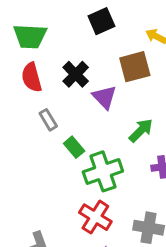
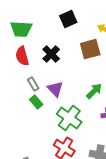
purple triangle: (104, 97) -> (55, 89), moved
green rectangle: (74, 147) -> (36, 102), moved
green cross: (103, 171) -> (69, 118), turned -35

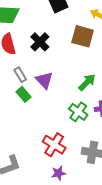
brown square: (90, 49) -> (83, 36), turned 30
green cross: (69, 118) -> (78, 112), moved, size x0.7

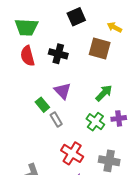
black cross: (40, 42) -> (58, 54), turned -30
gray rectangle: (20, 75) -> (56, 120), moved

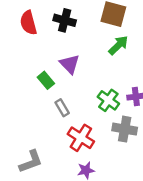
green arrow: (104, 93) -> (118, 45), moved
gray rectangle: (56, 120) -> (62, 108), moved
gray cross: (109, 161) -> (125, 129), moved

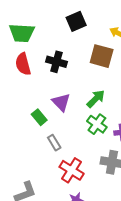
green arrow: (118, 45) -> (96, 99), moved
green cross: (108, 100) -> (97, 124), moved

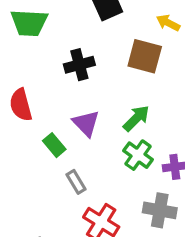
black cross: (57, 62) -> (79, 65), turned -30
red semicircle: (23, 64) -> (21, 105), moved

